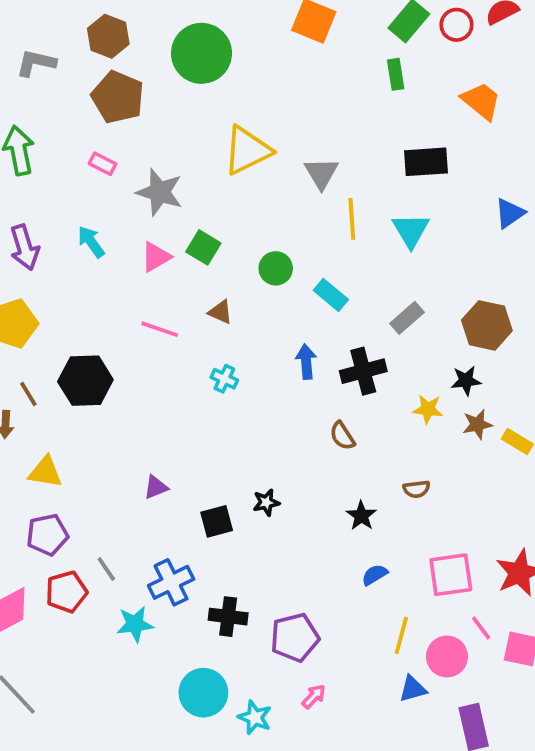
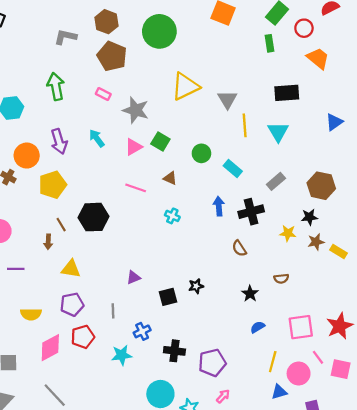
red circle: (456, 25) -> (304, 28), moved
gray line: (106, 569) -> (113, 311), moved, turned 32
blue cross: (171, 582) -> (142, 331), size x0.7

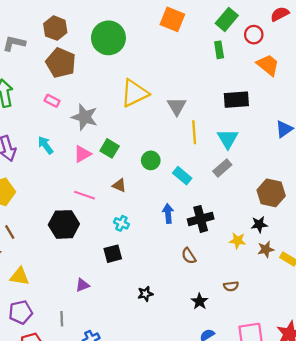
gray rectangle: (276, 181) -> (222, 168), moved
black hexagon: (94, 217) -> (64, 224), moved
black square: (168, 297) -> (113, 254), moved

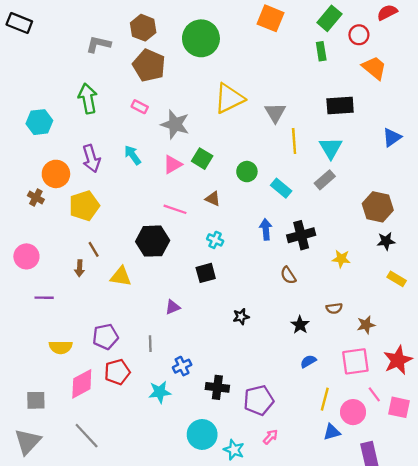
black star: (259, 224) -> (386, 241), moved
brown star: (266, 249) -> (366, 325), moved
yellow triangle: (20, 276) -> (121, 276), moved

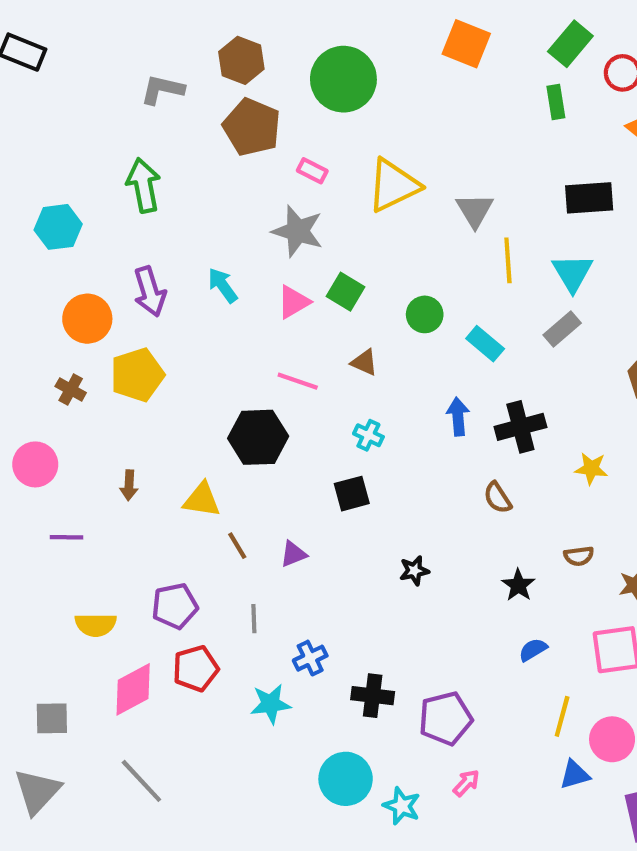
pink rectangle: (140, 107) -> (312, 171), moved
brown cross: (36, 197) -> (71, 389), moved
brown line: (94, 249) -> (237, 546), moved

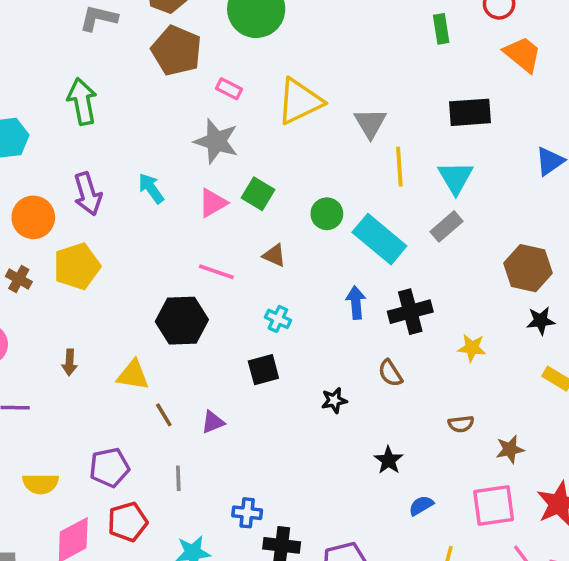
cyan rectangle: (485, 344) -> (379, 239), size x1.6
black star: (414, 571) -> (334, 400), moved
black star: (518, 585) -> (388, 460), moved
blue cross: (310, 658) -> (247, 513), moved, turned 32

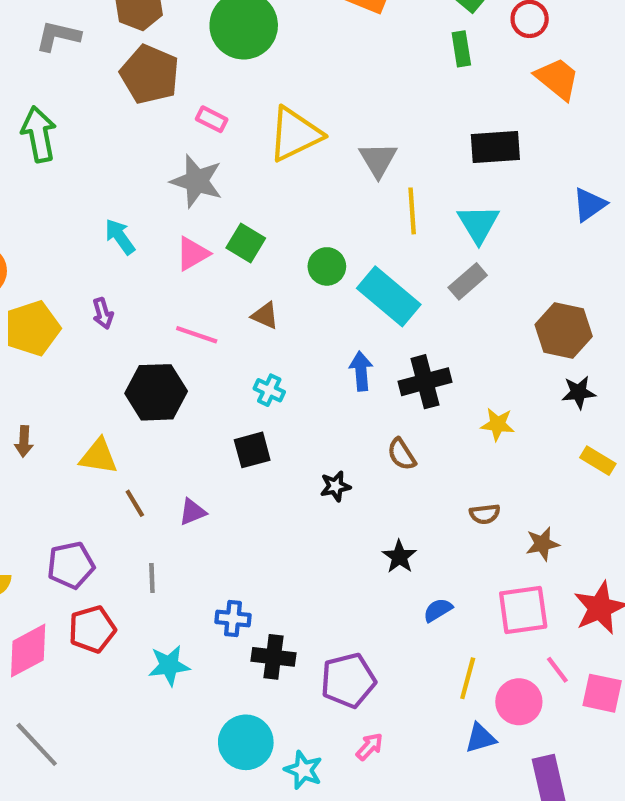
purple arrow: (88, 194) -> (103, 313), moved, size x0.6

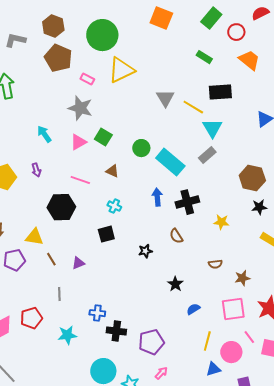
green rectangle: (461, 49) -> (204, 57), moved, turned -49
yellow triangle: (295, 134) -> (121, 70), moved
yellow line: (412, 211) -> (193, 107), moved, turned -55
purple pentagon: (71, 565) -> (14, 260), moved

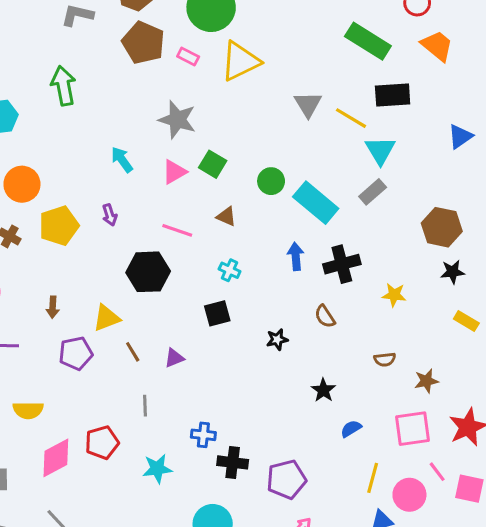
green rectangle: (204, 57) -> (368, 41), size x1.8
pink rectangle: (87, 79) -> (188, 57), moved
yellow triangle: (34, 237) -> (107, 318), turned -30

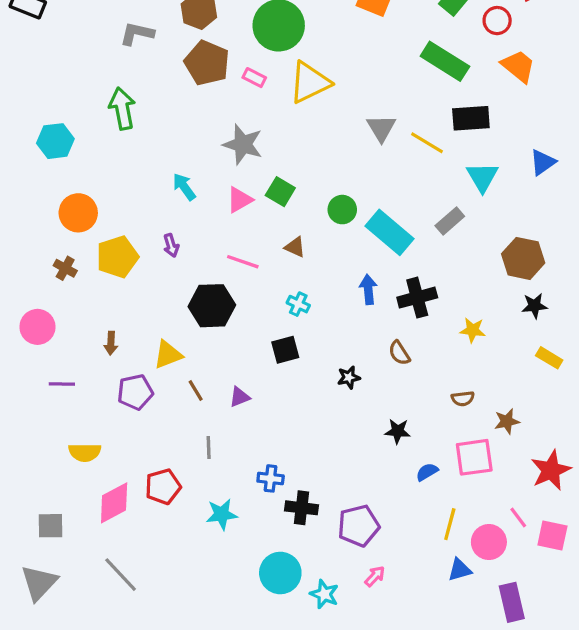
cyan triangle: (380, 150) -> (482, 177), moved
black star: (323, 390) -> (398, 431), turned -30
pink square: (413, 429) -> (474, 457), moved

